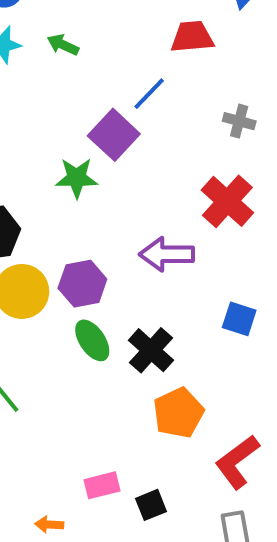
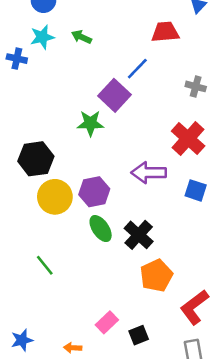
blue square: (239, 319) -> (196, 190), moved
pink rectangle: (102, 485) -> (107, 322), turned -30

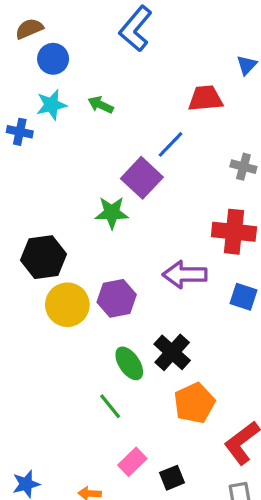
red cross: (188, 138) -> (234, 232), turned -36
green ellipse: (101, 229) -> (129, 363), moved
green line: (45, 265) -> (110, 406), moved

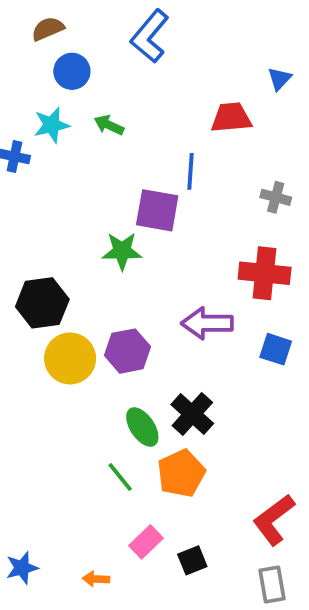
brown semicircle: (29, 29) -> (48, 29), moved
blue circle: (53, 59) -> (72, 71), moved
blue line: (170, 144) -> (190, 171), turned -40
purple square: (142, 178) -> (157, 210), turned -33
orange pentagon: (194, 403) -> (181, 473), moved

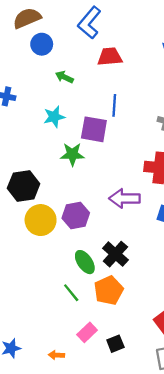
brown semicircle: (48, 29) -> (27, 18), size x1.4
red trapezoid: (231, 118) -> (110, 57), moved
cyan star: (52, 125) -> (54, 117), moved

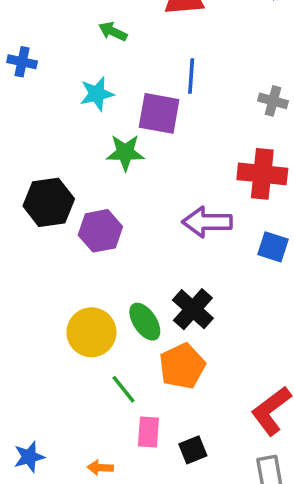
purple hexagon: (76, 216) -> (100, 231), moved
yellow circle: (41, 220) -> (91, 332), moved
green line: (71, 293) -> (123, 389), moved
pink rectangle: (87, 332) -> (148, 432), turned -42

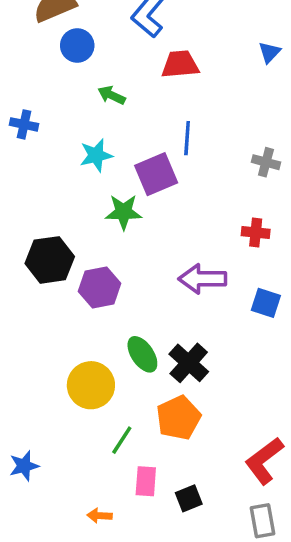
purple square: (159, 113) -> (156, 174), turned -33
red cross: (262, 174) -> (256, 233), size x0.6
green ellipse: (145, 322) -> (142, 354), moved
green line: (123, 389) -> (122, 440), turned 72
blue star: (29, 457) -> (24, 466), moved

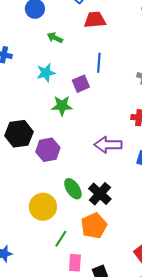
purple square: (156, 174) -> (81, 84), size x0.7

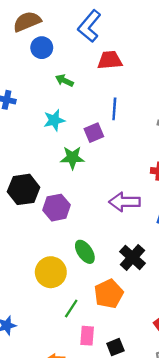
black cross: (100, 194) -> (132, 257), moved

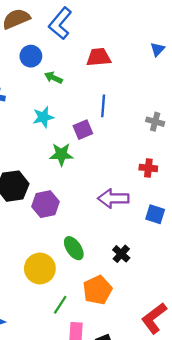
blue L-shape: (89, 26) -> (60, 23), moved
blue circle: (42, 48) -> (31, 56), moved
black cross: (132, 257) -> (121, 254), size x0.7

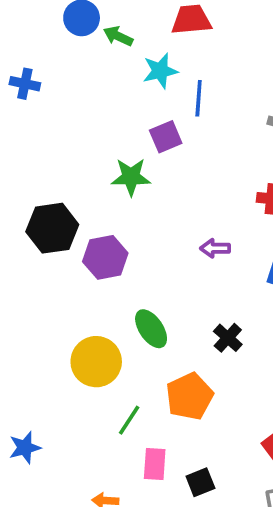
green arrow: (53, 78) -> (118, 36), moved
cyan star: (43, 117) -> (160, 71), moved
purple arrow: (113, 198) -> (215, 248), size x0.6

